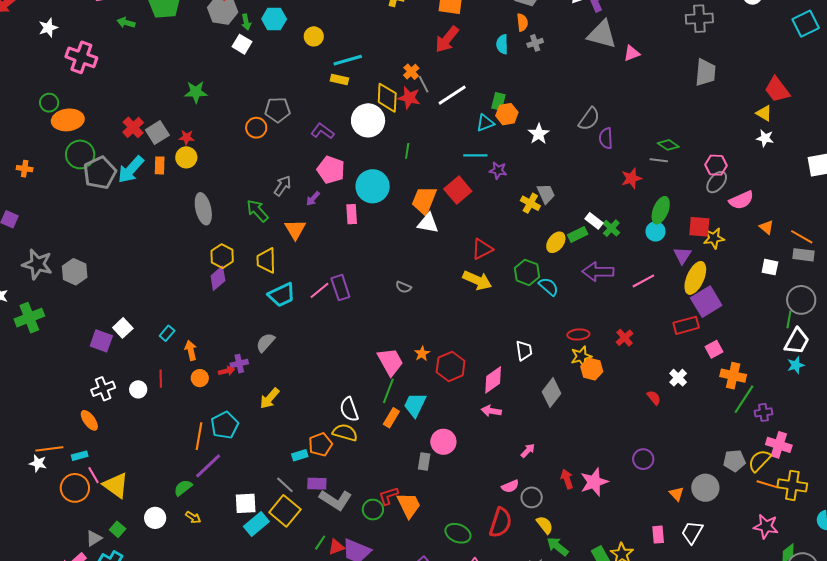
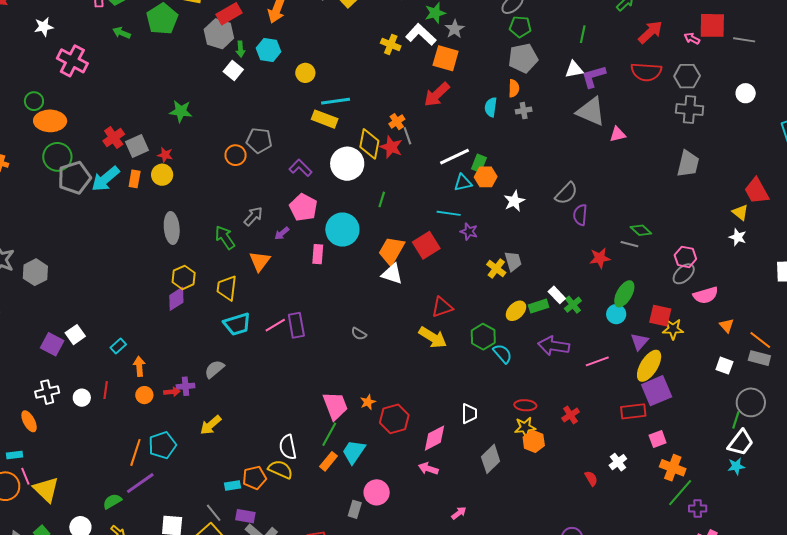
yellow rectangle: (339, 79) -> (325, 119), size x1.4
white line: (452, 95) -> (455, 157), moved

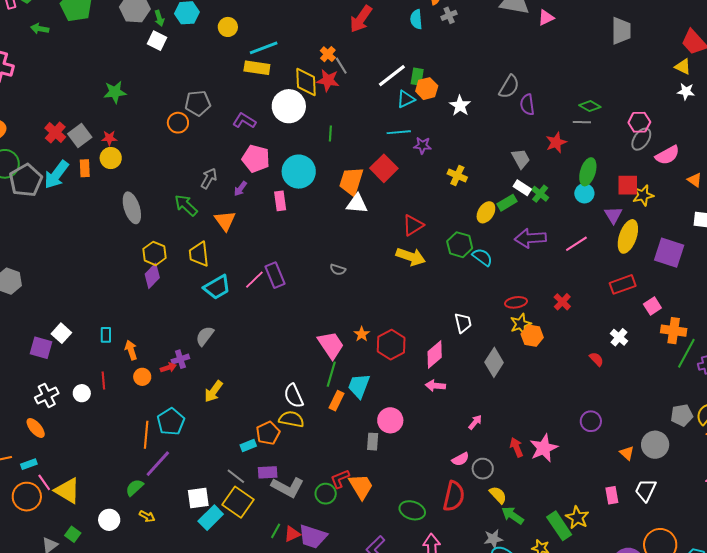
gray trapezoid: (513, 261) -> (521, 159), moved
cyan rectangle: (118, 346) -> (106, 335), turned -35
purple square: (657, 391) -> (669, 253), moved, turned -36

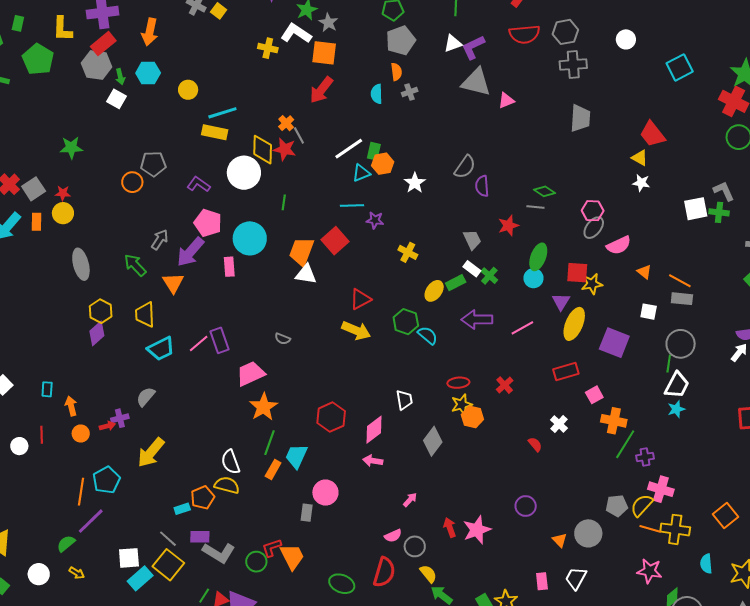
purple arrow: (240, 189) -> (190, 252), size x2.0
orange star: (362, 334) -> (263, 407), moved, size x1.8
pink trapezoid: (331, 345) -> (251, 374), moved, turned -84
yellow arrow: (214, 391) -> (151, 452), size x1.4

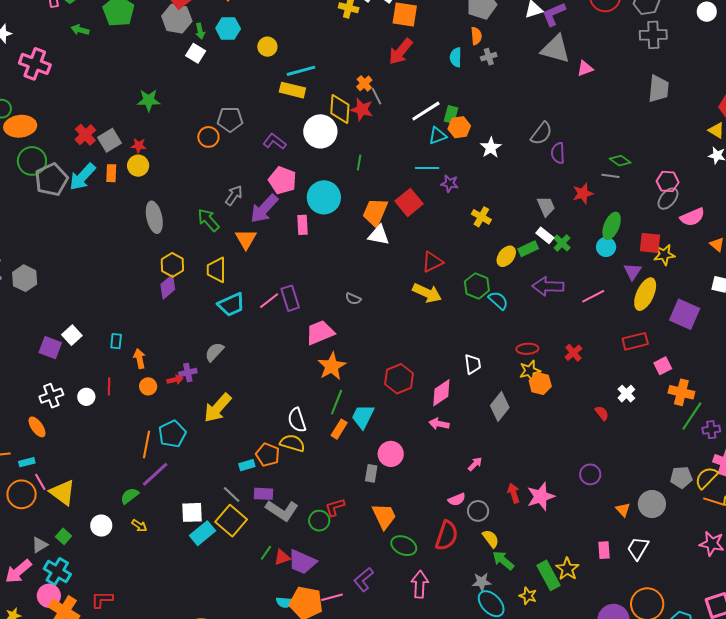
orange pentagon: (203, 498) -> (268, 455), turned -30
orange trapezoid: (292, 557) -> (384, 516), moved

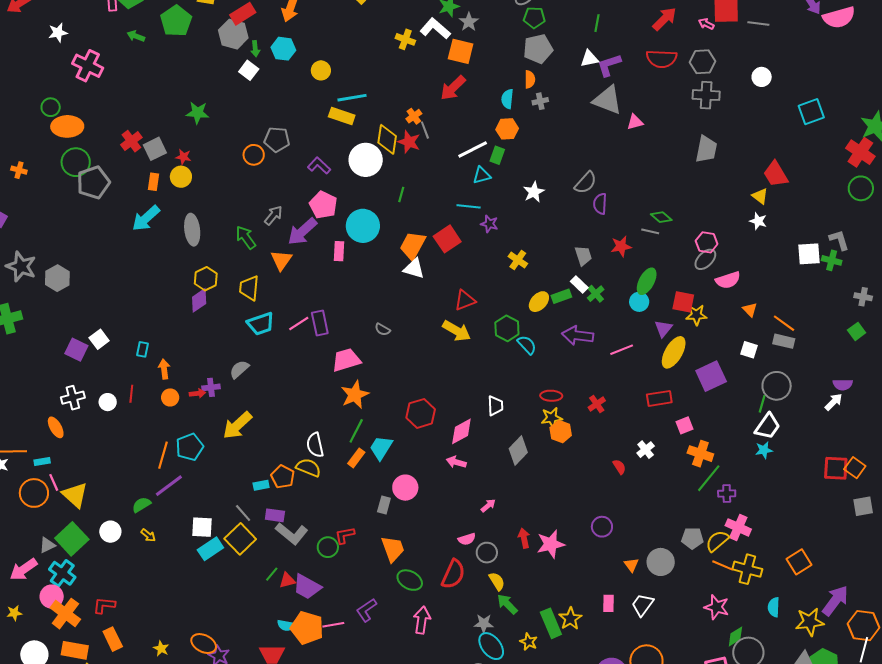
orange hexagon: (459, 127) -> (507, 129), moved
cyan arrow: (82, 177) -> (146, 218), moved
purple square: (685, 314) -> (711, 376), turned 36
green square: (63, 536) -> (72, 539), size x2.0

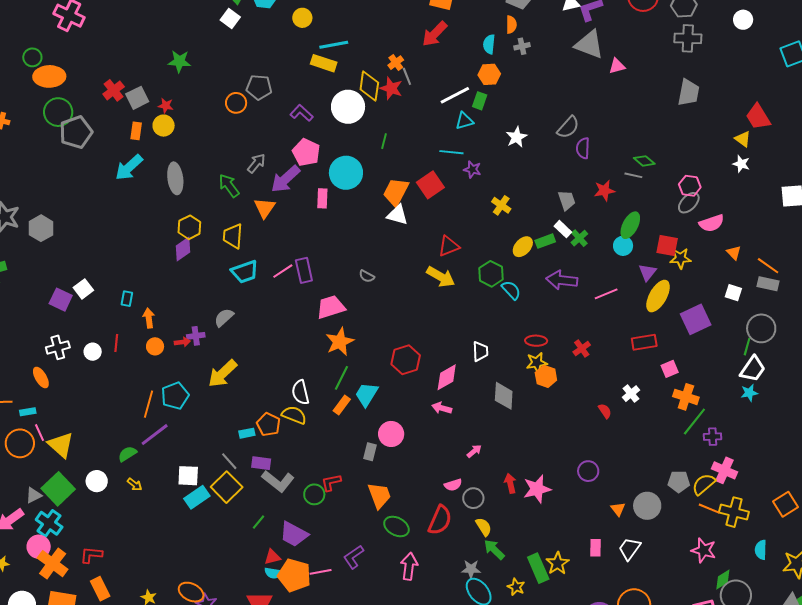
gray diamond: (518, 451) -> (504, 396), turned -40
red triangle: (287, 580) -> (272, 557), moved

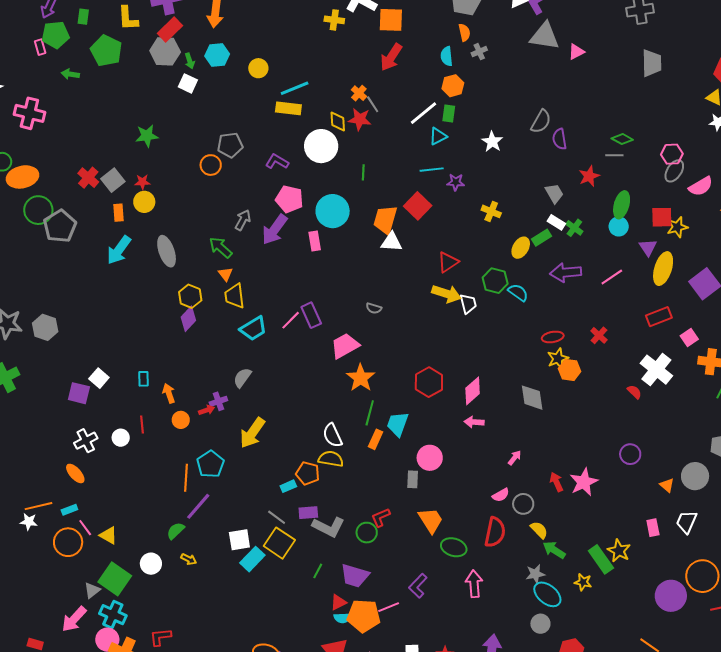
yellow diamond: (369, 86) -> (338, 121), size x0.7
orange triangle: (265, 208) -> (225, 274), moved, size x0.7
white trapezoid: (480, 351) -> (468, 304), moved
white cross: (631, 394) -> (656, 370), size x1.8
yellow triangle: (61, 445) -> (108, 535), size x0.7

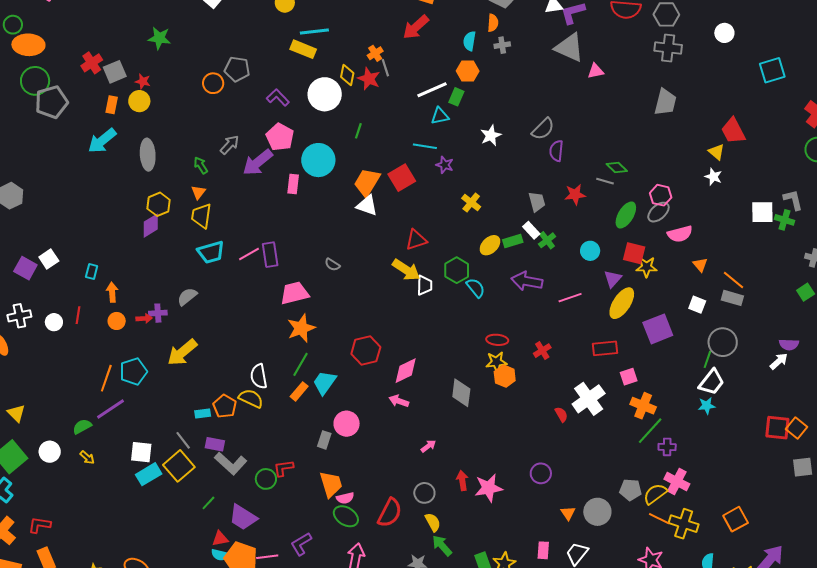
green ellipse: (622, 205) -> (626, 215), moved
green arrow: (221, 247) -> (201, 165), size x0.7
pink semicircle: (501, 495) -> (345, 498), moved

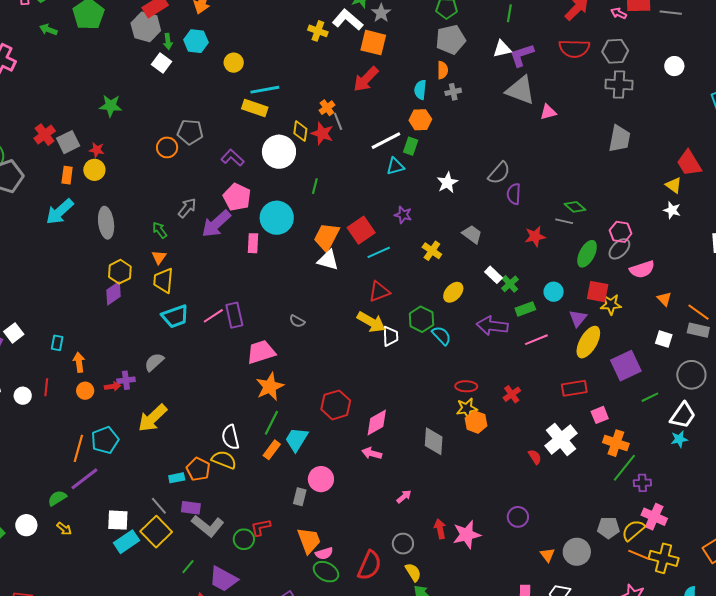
cyan line: (425, 146) -> (379, 252), moved, turned -30
gray trapezoid: (537, 202) -> (472, 234), moved, turned -35
green rectangle: (513, 241) -> (525, 309), moved
green line: (707, 359) -> (650, 397), moved, turned 48

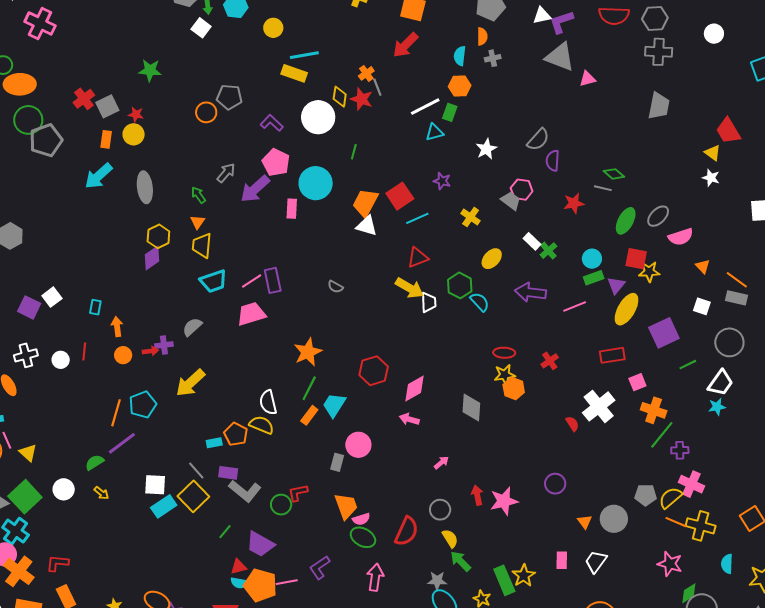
pink hexagon: (621, 232) -> (522, 190), moved
green rectangle: (525, 309) -> (594, 278), moved
pink trapezoid: (261, 352) -> (251, 314), moved

